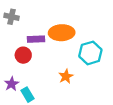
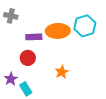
cyan hexagon: (90, 53) -> (85, 26), moved
red circle: (23, 55) -> (28, 58), moved

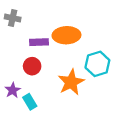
cyan hexagon: (85, 26) -> (97, 64), moved
orange star: (62, 72) -> (71, 82), size x1.6

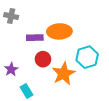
red circle: (32, 66) -> (43, 59), moved
purple star: (13, 90) -> (11, 69), moved

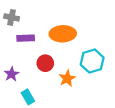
purple rectangle: (35, 38) -> (26, 38), moved
orange star: (64, 74) -> (67, 78), size x0.7

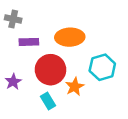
red circle: (45, 63) -> (50, 70), size x1.6
cyan rectangle: (28, 97) -> (48, 101), moved

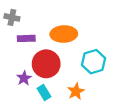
purple star: (13, 82) -> (24, 78), moved
orange star: (75, 87) -> (76, 91), moved

